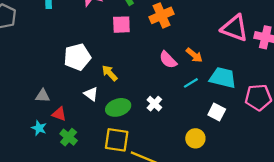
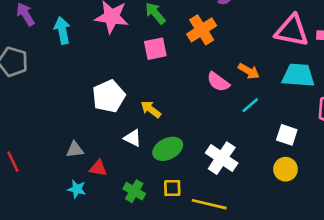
cyan trapezoid: (223, 78) -> (298, 75), moved
white cross: (154, 104) -> (222, 158), moved, size x1.6
green cross: (69, 137) -> (134, 191), moved
yellow circle: (195, 138) -> (285, 169), moved
yellow square: (117, 140) -> (172, 188), size x0.6

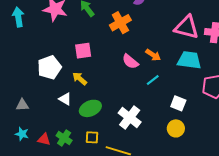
pink square: (155, 49) -> (83, 51), moved
red triangle: (98, 168) -> (44, 139), moved

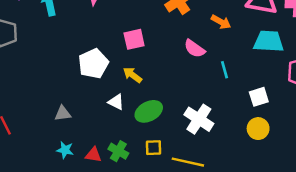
orange arrow: (153, 55) -> (221, 22), moved
cyan line: (153, 80) -> (224, 70), turned -64
white square: (178, 103) -> (259, 97), turned -35

